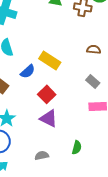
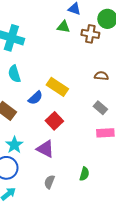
purple triangle: (49, 118) -> (45, 149), moved
gray semicircle: (42, 155) -> (49, 182), turned -56

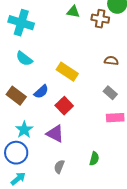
cyan semicircle: (14, 74) -> (24, 59), turned -36
blue semicircle: (35, 98) -> (41, 92), moved

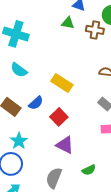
purple triangle: (55, 134) -> (65, 145), moved
green semicircle: (94, 159) -> (89, 170), turned 48
gray semicircle: (59, 167) -> (54, 178), size x1.5

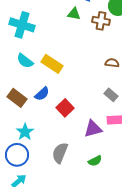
yellow rectangle: (62, 83) -> (52, 64), moved
purple triangle: (65, 145) -> (93, 129), moved, turned -42
gray semicircle: (54, 178) -> (60, 153), moved

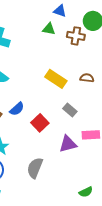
yellow rectangle: (52, 64) -> (56, 79), moved
gray rectangle: (111, 95) -> (70, 110), moved
green semicircle: (95, 161) -> (86, 192), moved

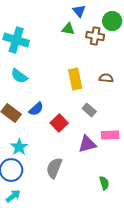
blue triangle: (60, 11) -> (79, 11), turned 32
yellow rectangle: (56, 79) -> (75, 79), turned 45
green semicircle: (86, 192) -> (104, 183), moved, turned -80

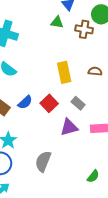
red square: (59, 123) -> (49, 103), moved
purple triangle: (87, 144) -> (69, 127), moved
green semicircle: (104, 183) -> (93, 176), turned 56

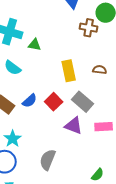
green triangle: (57, 22) -> (35, 45), moved
gray rectangle: (78, 103) -> (83, 102), size x1.5
purple triangle: (69, 127) -> (74, 126), turned 36

